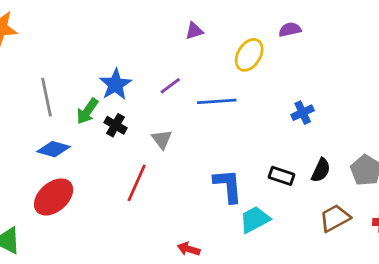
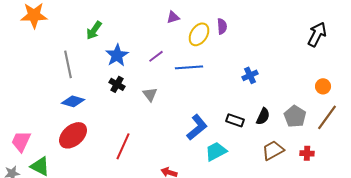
purple semicircle: (290, 30) -> (222, 26), moved, turned 98
yellow ellipse: (249, 55) -> (199, 34), moved
green arrow: (87, 111) -> (94, 30), moved
red line: (137, 183) -> (123, 146), moved
blue L-shape: (228, 186) -> (197, 127), turned 56

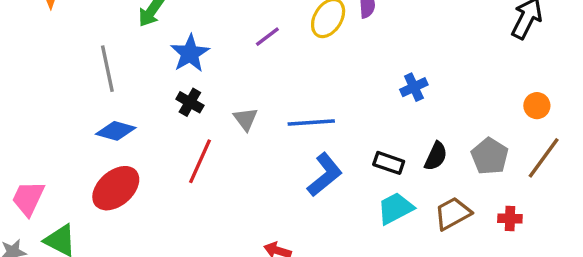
purple line: (156, 56) -> (267, 37), moved
blue line: (189, 67) -> (311, 122), moved
red line: (123, 146) -> (200, 161), moved
cyan trapezoid: (216, 151) -> (395, 208), moved

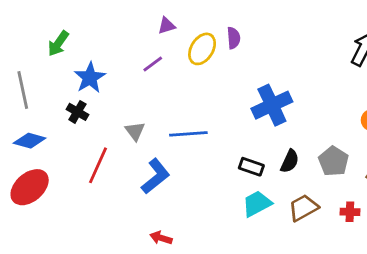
blue cross: (414, 87) -> (272, 105), size x1.8
black cross: (190, 102) -> (77, 112), moved
blue L-shape: (325, 175) -> (156, 176), moved

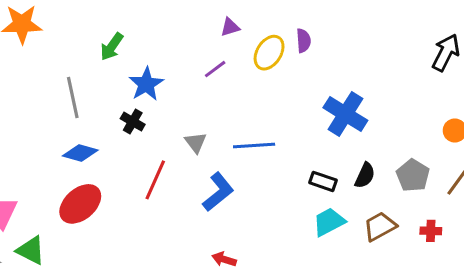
blue cross: (272, 105) -> (345, 114), turned -33

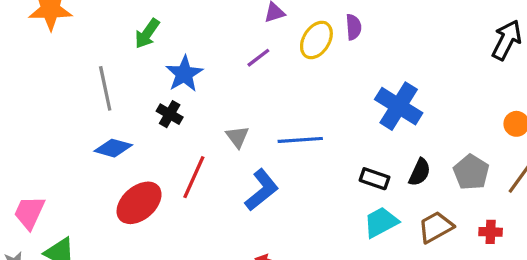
red ellipse: (80, 204) -> (139, 203), moved

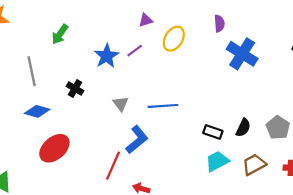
purple semicircle: (354, 27) -> (219, 23), moved
blue star: (184, 74) -> (107, 56), moved
blue cross: (399, 106) -> (242, 54), moved
red line: (194, 177) -> (113, 166), moved

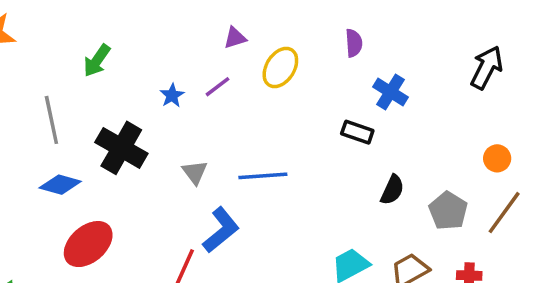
blue cross: (242, 54) -> (391, 92), size x0.7
blue star: (107, 56) -> (172, 95), size x0.6
black cross: (75, 89) -> (121, 148), size x1.8
black semicircle: (243, 128) -> (392, 190), moved
black rectangle: (213, 132) -> (357, 132), moved

